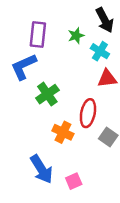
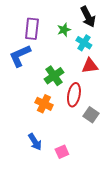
green cross: (47, 94) -> (54, 76), moved
orange cross: (63, 132) -> (44, 104), moved
blue arrow: (41, 169) -> (35, 142), size x0.7

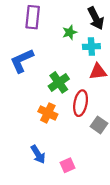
purple rectangle: (32, 29) -> (33, 17), moved
cyan cross: (84, 43) -> (91, 47), turned -35

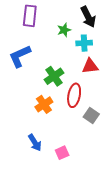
orange cross: (48, 113) -> (44, 104), turned 30

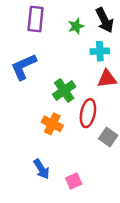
green star: (64, 30) -> (76, 26), moved
orange cross: (44, 104) -> (52, 124), turned -30

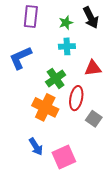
cyan cross: (100, 51) -> (67, 46), moved
orange cross: (52, 124) -> (45, 107), size x1.4
pink square: (74, 181) -> (64, 157), size x1.6

